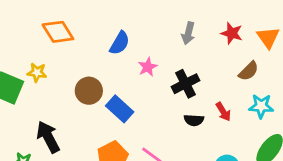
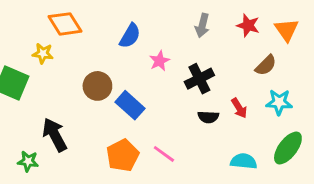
yellow star: (37, 72) -> (43, 53), moved

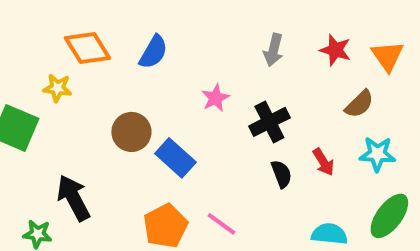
blue semicircle: (130, 36) -> (153, 52), moved
black semicircle: (208, 117) -> (281, 174), turned -114

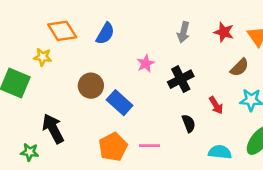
black semicircle: (281, 174) -> (189, 123), moved
pink line: (221, 224) -> (150, 146), turned -36

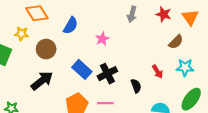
blue semicircle: (105, 33) -> (71, 26), moved
black cross: (181, 79) -> (107, 74), moved
brown circle: (91, 86) -> (46, 49), moved
black arrow: (53, 129) -> (42, 81), moved, turned 80

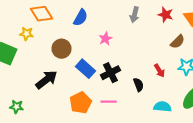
blue semicircle: (71, 26) -> (80, 18), moved
brown circle: (46, 49) -> (62, 49), moved

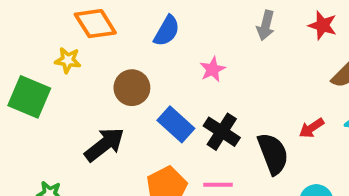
red arrow: (160, 71) -> (312, 128), turned 88
black cross: (110, 73) -> (222, 132), turned -30
black semicircle: (138, 85) -> (273, 154), size x1.6

